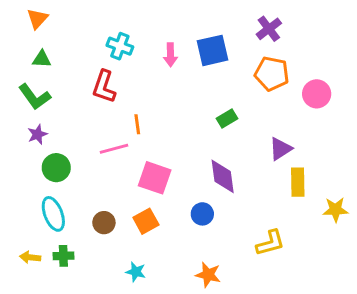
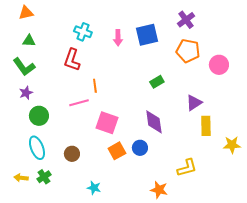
orange triangle: (37, 19) -> (26, 13), turned 35
orange square: (146, 221) -> (117, 151), moved
green cross: (63, 256) -> (44, 177), turned -32
orange star: (208, 275) -> (159, 190), moved

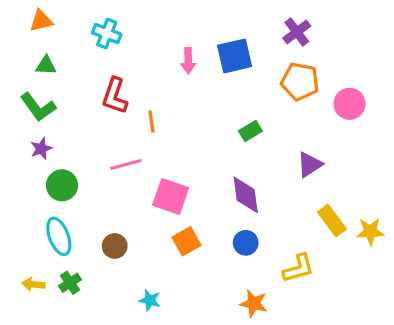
cyan cross: (83, 32) -> (107, 34), moved
orange line: (95, 86) -> (151, 121), moved
yellow rectangle: (206, 126) -> (332, 220), moved, turned -36
blue circle: (140, 148) -> (246, 243), moved

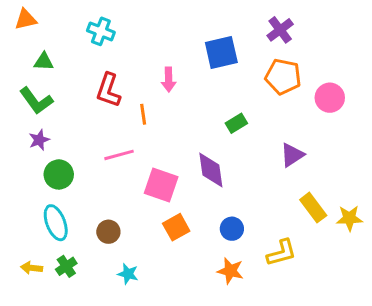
orange triangle: (41, 21) -> (26, 19), moved
pink arrow: (188, 61) -> (169, 80), moved
purple diamond: (246, 195) -> (211, 170), moved
cyan star: (150, 300) -> (128, 274), moved
orange star: (254, 303) -> (230, 271), moved

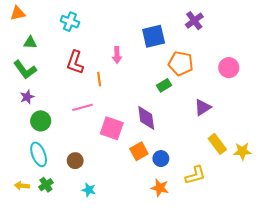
orange pentagon: (283, 77) -> (181, 63), moved
orange square: (176, 227) -> (139, 151), moved

